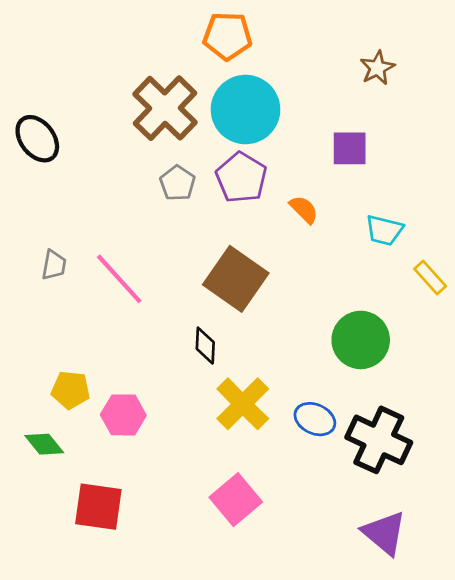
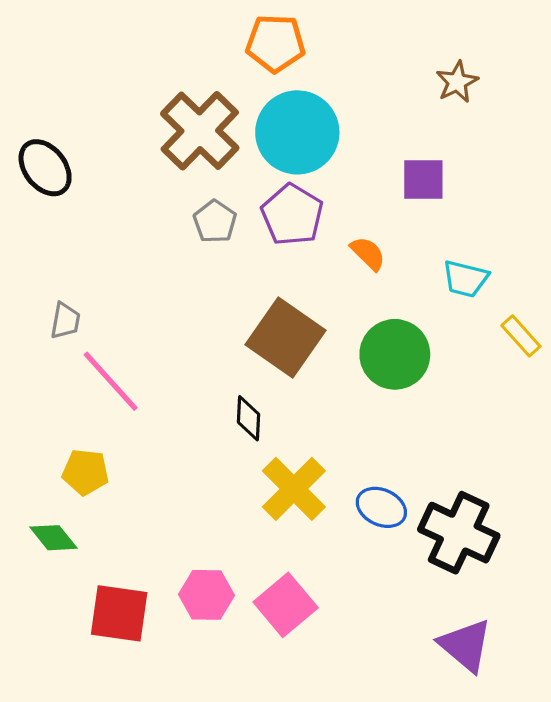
pink line: (119, 279) -> (111, 381), moved
green circle: (361, 340) -> (395, 354), moved
pink hexagon: (123, 415) -> (206, 595), moved

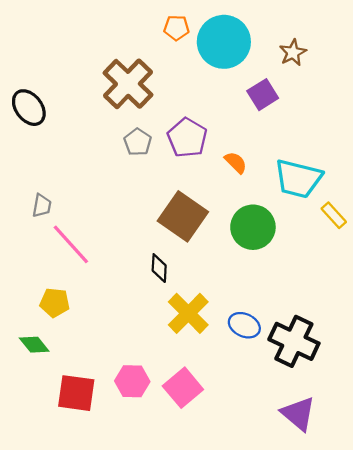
orange pentagon: (275, 43) -> (176, 28), size x0.7
cyan circle: (297, 132) -> (224, 42), moved
purple square: (423, 179) -> (263, 95), moved, turned -32
cyan trapezoid: (465, 279) -> (298, 179), size x1.6

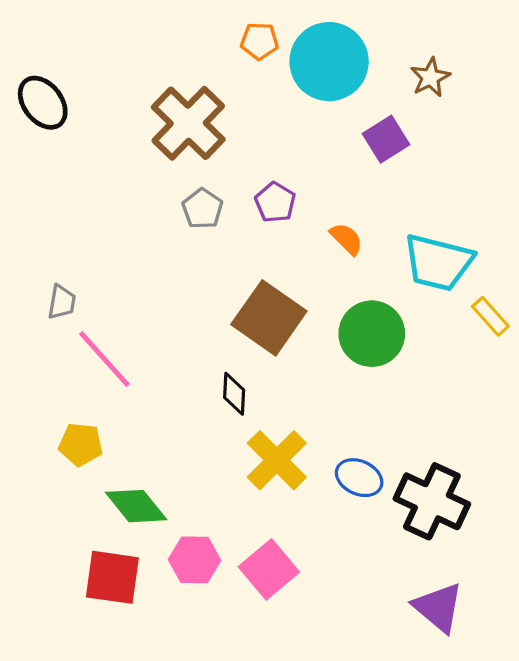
black ellipse: (29, 108) -> (43, 103), moved
purple pentagon: (187, 138) -> (275, 202), size x0.7
green diamond: (34, 345) -> (136, 506), moved, size x1.4

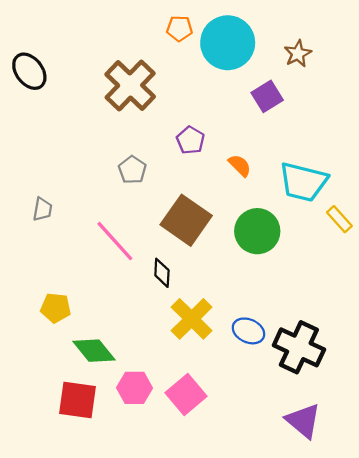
gray pentagon: (202, 209) -> (132, 170), moved
pink line: (104, 359) -> (115, 241), moved

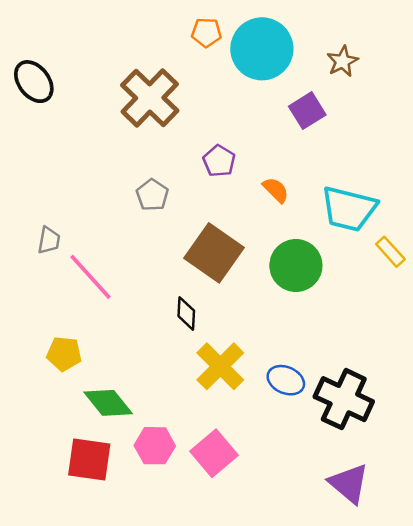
pink line: (115, 241) -> (91, 277), moved

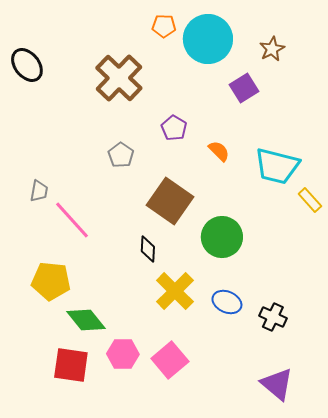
green circle: (296, 266) -> (222, 237), moved
yellow pentagon: (64, 354) -> (51, 281), size x1.4
black cross: (344, 399) -> (273, 317), size x0.6

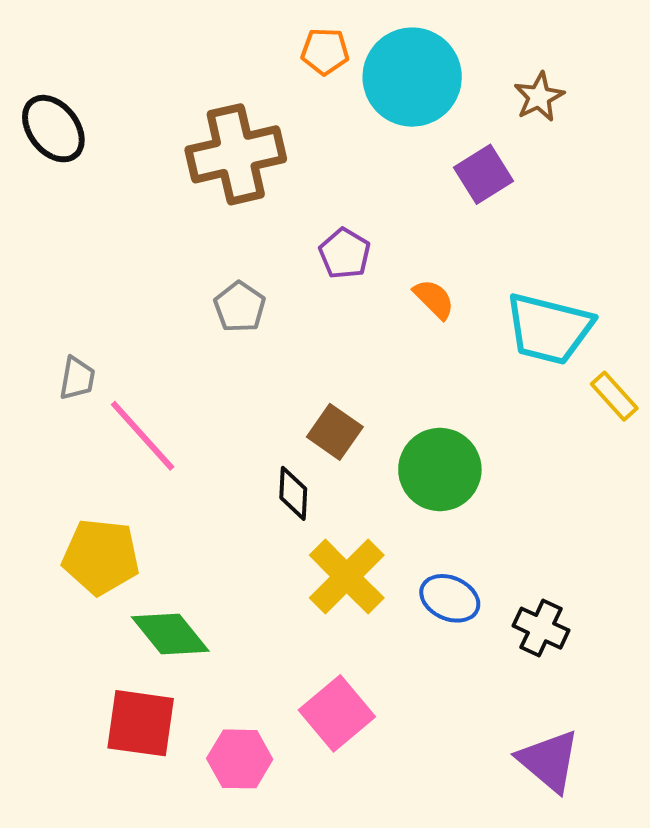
brown cross: (119, 78) -> (236, 154), turned 33
brown square: (170, 201) -> (335, 432), moved, size x0.6
pink hexagon: (123, 354) -> (240, 759), moved

